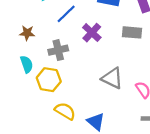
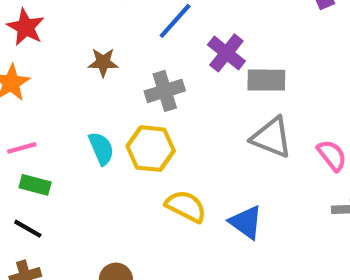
gray rectangle: (132, 32) -> (266, 80), moved
cyan semicircle: (27, 64) -> (101, 148), moved

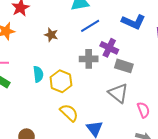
purple cross: (226, 53) -> (109, 48), turned -30
gray cross: (165, 91) -> (89, 59), moved

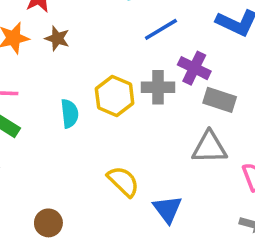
brown star: (51, 35) -> (57, 38), moved
yellow hexagon: (61, 81) -> (115, 96), moved
gray triangle: (118, 93) -> (209, 147), turned -40

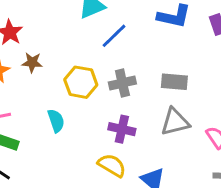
purple cross: (194, 68) -> (122, 129), moved
yellow hexagon: (115, 96) -> (81, 82), moved

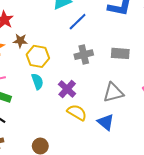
yellow hexagon: (81, 82) -> (38, 56), moved
gray triangle: (175, 122) -> (113, 92), moved
purple cross: (122, 129) -> (67, 89), moved, turned 30

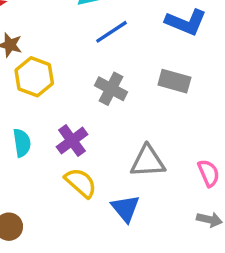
gray rectangle: (120, 53) -> (174, 81), moved
gray cross: (84, 55) -> (111, 89), turned 30
cyan semicircle: (37, 81) -> (22, 143), moved

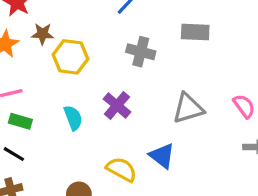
yellow semicircle: (81, 183) -> (122, 169), moved
blue triangle: (125, 208) -> (162, 156), moved

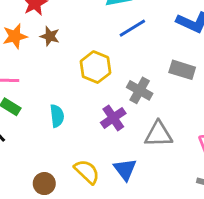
gray cross: (141, 52) -> (140, 90), moved
yellow hexagon: (70, 57) -> (96, 67), moved
purple cross: (117, 105) -> (113, 118), moved

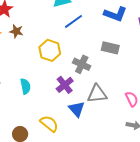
blue triangle: (125, 169) -> (77, 109), moved

